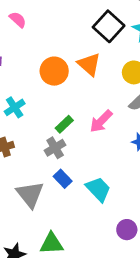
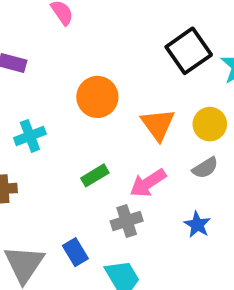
orange triangle: (89, 64) -> (158, 124), moved
gray cross: (55, 148) -> (127, 221), moved

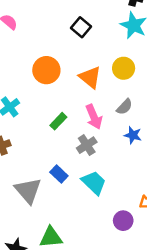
black square: (189, 51) -> (81, 27), moved, size x0.7
gray semicircle: (205, 168) -> (125, 107), moved
pink arrow: (148, 183) -> (94, 117), turned -65

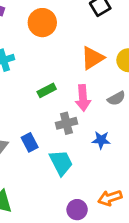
orange circle: (46, 70) -> (42, 23), moved
orange triangle: (90, 77) -> (92, 58), turned 30
blue star: (133, 135) -> (101, 140), moved, turned -30

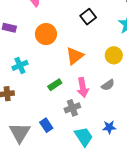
orange triangle: (92, 58) -> (75, 56), moved
blue star: (101, 140) -> (109, 127), moved
cyan trapezoid: (61, 163) -> (84, 137), moved

